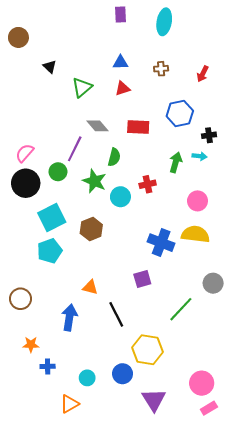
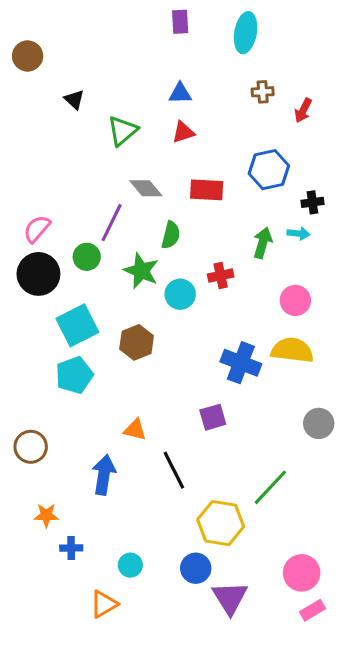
brown cross: (161, 69) -> (263, 92), moved
green line: (181, 309) -> (270, 487), moved
blue circle: (123, 374) -> (196, 568), moved

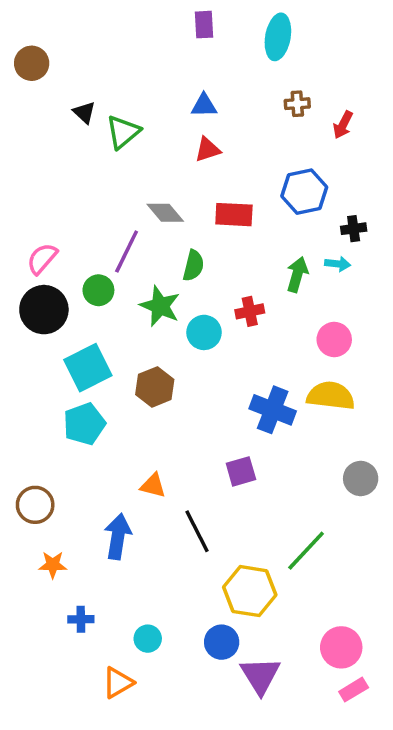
green triangle: (123, 131) -> (123, 132), moved
orange star: (46, 515) -> (53, 565), moved

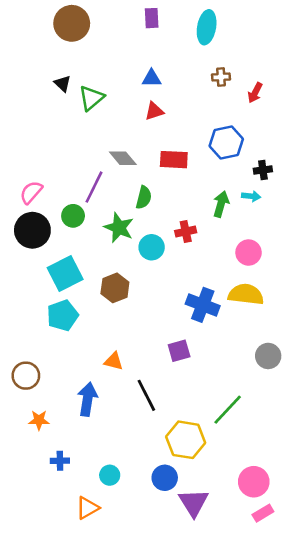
brown circle: (32, 63) -> (72, 23), moved, size x1.4

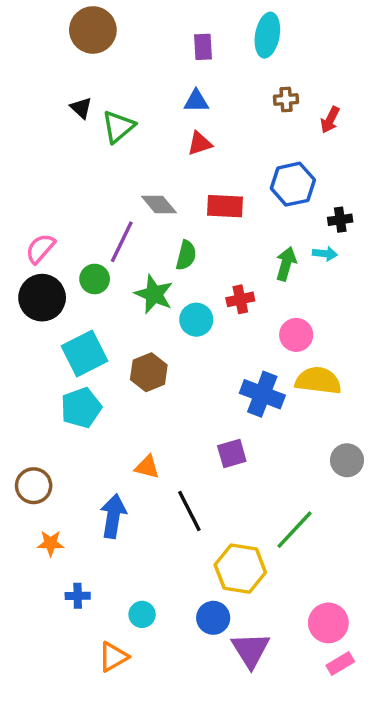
purple rectangle: (152, 18) -> (203, 47), moved
pink circle: (249, 253) -> (296, 335), moved

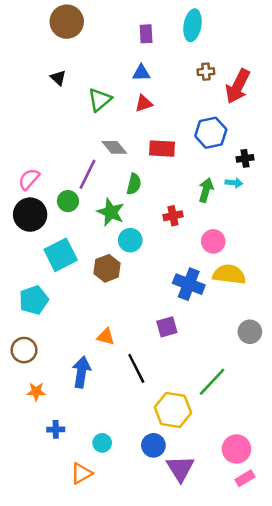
red arrow: (330, 120) -> (238, 86), size x1.8
green triangle: (118, 127) -> (100, 100), moved
cyan circle: (196, 320) -> (130, 240), moved
cyan pentagon: (81, 408) -> (34, 300), moved

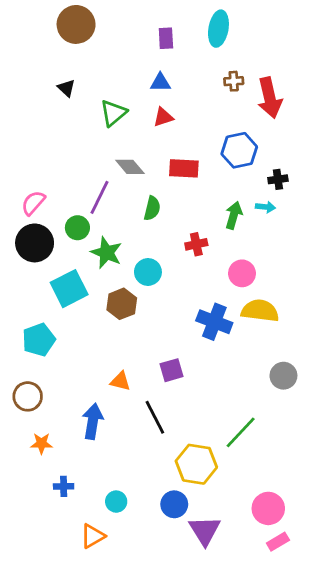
red arrow: (238, 86) -> (270, 98), turned -40
green star: (111, 212) -> (106, 253), moved
purple square: (167, 327) -> (171, 370), moved

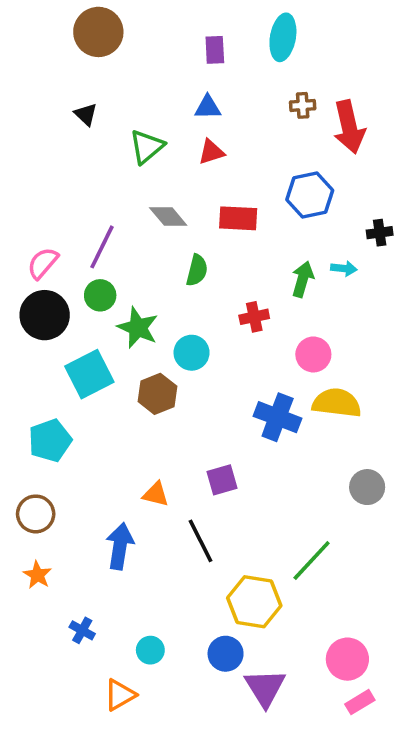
black cross: (278, 179) -> (380, 233), moved
purple line: (100, 197) -> (102, 247), moved
orange star: (41, 443) -> (37, 575), moved, turned 30
blue cross: (64, 486) -> (82, 630), turned 30

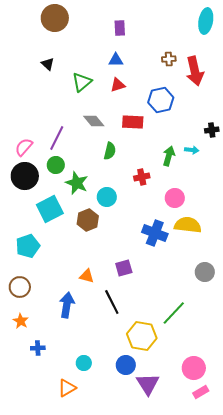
cyan ellipse: (283, 37) -> (206, 21), moved
blue hexagon: (310, 195) -> (161, 100), moved
blue cross: (82, 630) -> (38, 348), moved, turned -32

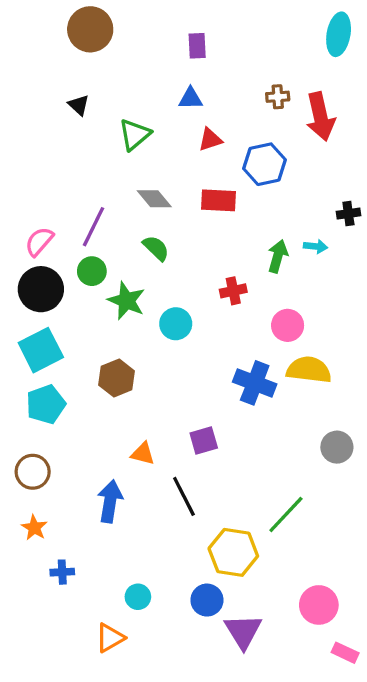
red triangle: (118, 85) -> (210, 140), moved
green semicircle: (110, 151) -> (156, 248), moved, turned -60
cyan square: (50, 209) -> (41, 350), moved
brown hexagon: (88, 220) -> (117, 378), moved
pink rectangle: (201, 392) -> (345, 653), moved, turned 56

